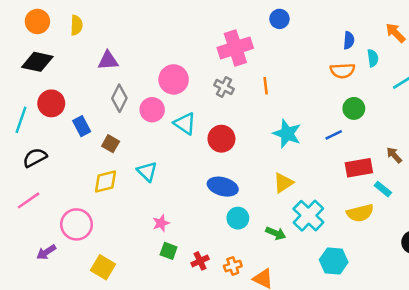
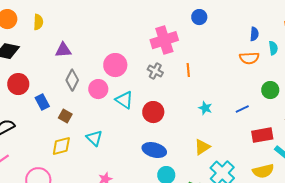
green circle: (354, 108) -> (270, 90), moved
cyan star: (287, 134) -> (205, 108), size x0.6

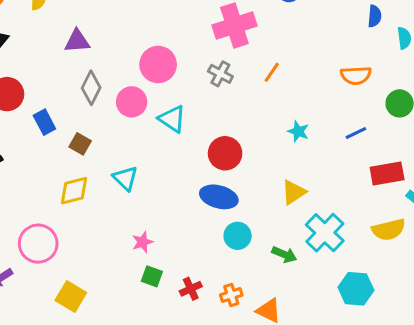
orange semicircle: (249, 58) -> (356, 75), moved
orange line: (188, 70) -> (272, 72), turned 40
red circle: (153, 112) -> (225, 153), moved

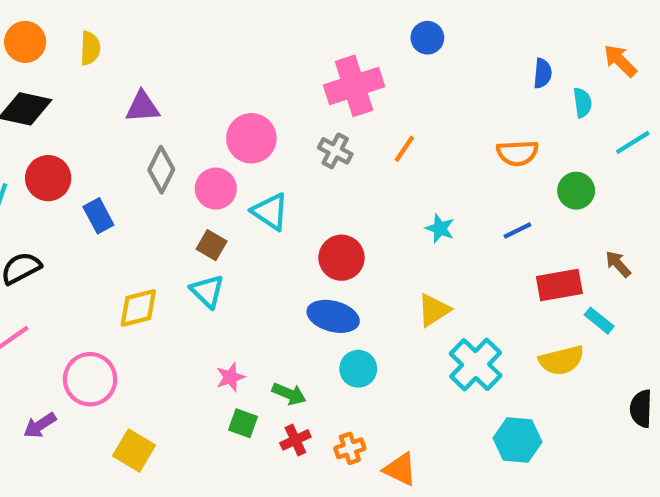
brown square: (80, 144) -> (212, 245), moved
green arrow: (284, 255) -> (289, 394), moved

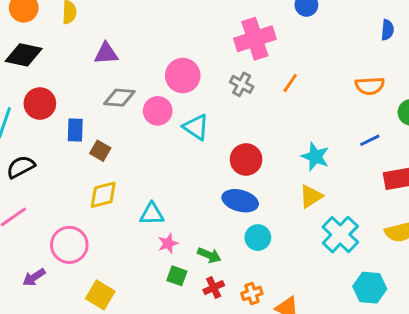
gray diamond: (161, 170) -> (119, 98), turned 68
blue rectangle: (98, 216) -> (75, 130), turned 30
cyan star: (440, 228) -> (315, 157), moved, size x1.4
brown square: (212, 245) -> (100, 151), moved
cyan triangle: (207, 291) -> (152, 214), moved, turned -45

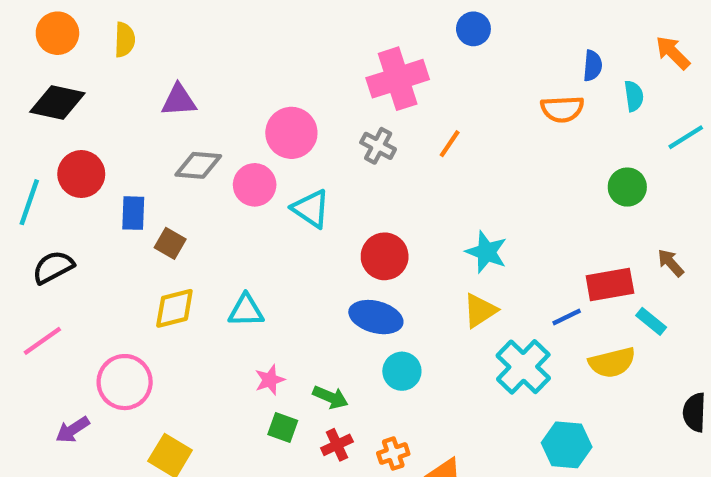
orange semicircle: (370, 86) -> (562, 109), moved
blue line: (370, 140) -> (567, 317), moved
cyan triangle: (152, 214) -> (246, 311), moved

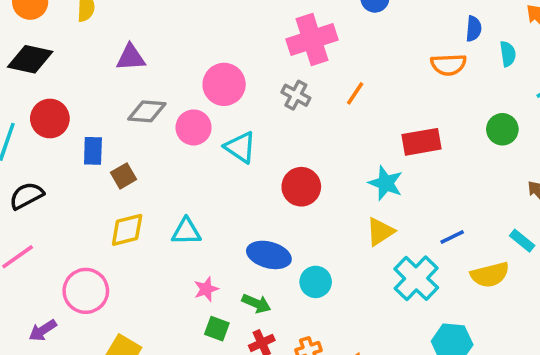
brown square: (170, 243) -> (123, 176), turned 30
red rectangle: (610, 285) -> (422, 142), moved
blue ellipse: (376, 317) -> (269, 255), moved

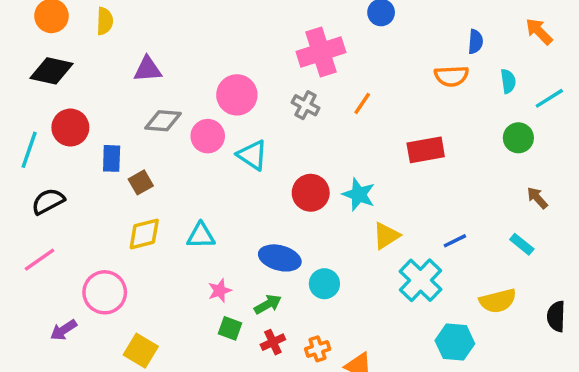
cyan semicircle: (508, 54) -> (508, 81), moved
green circle: (502, 129) -> (518, 138), moved
cyan star: (386, 183) -> (359, 194), moved
yellow semicircle: (490, 275) -> (498, 301), moved
green arrow: (256, 303) -> (268, 304), turned -52

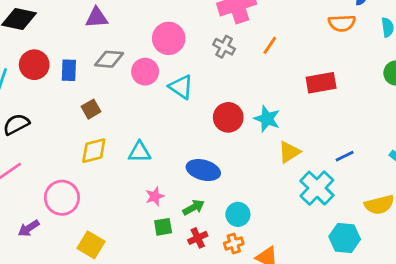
blue rectangle: (112, 158) -> (69, 70), moved
cyan circle: (324, 284) -> (238, 214), moved
green square: (230, 328) -> (163, 227), turned -30

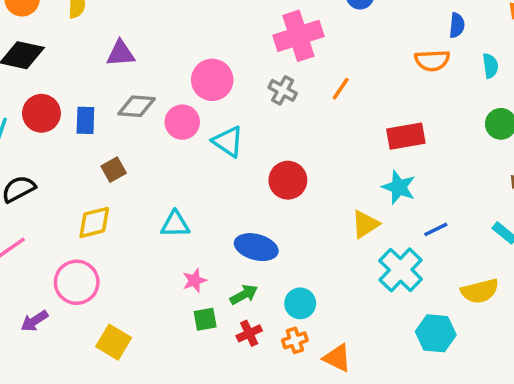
cyan star: (267, 119) -> (399, 187), moved
yellow diamond: (94, 151) -> (94, 222), moved

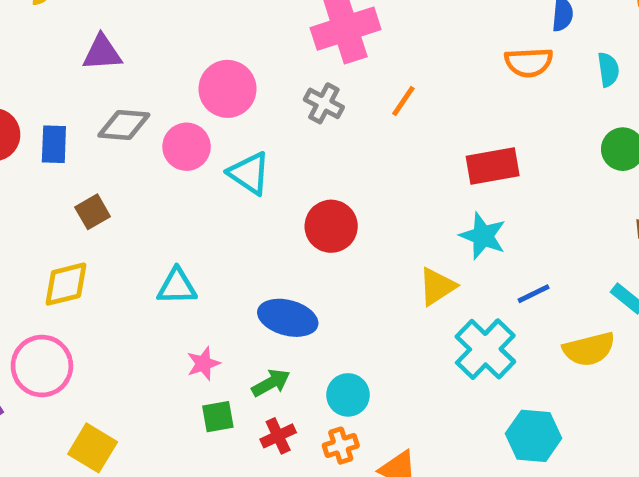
yellow semicircle: (480, 291) -> (589, 349), moved

